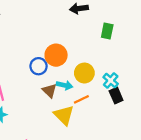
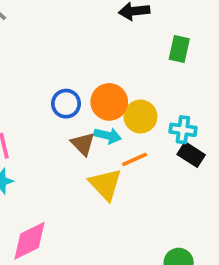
orange circle: (56, 55) -> (109, 102), moved
cyan cross: (111, 81) -> (183, 130), turned -35
black rectangle: (116, 96) -> (191, 155), turned -35

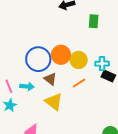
blue circle: (66, 104) -> (38, 59), size x1.6
cyan arrow: (108, 136) -> (27, 86), moved
yellow triangle: (105, 184) -> (54, 102), moved

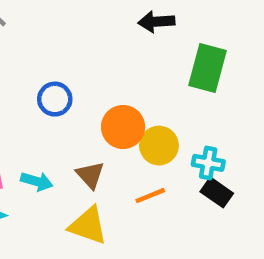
green rectangle: (94, 21) -> (208, 68), size x1.5
blue circle: (38, 59) -> (55, 99), moved, size x0.6
yellow triangle: (54, 102) -> (88, 226), turned -30

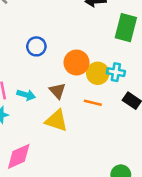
cyan cross: (208, 163) -> (116, 72), moved
orange line: (150, 196) -> (93, 103), turned 36

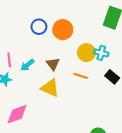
orange circle: (77, 63) -> (63, 30), moved
cyan arrow: (26, 95) -> (27, 65), turned 120

